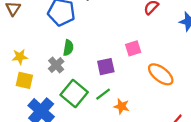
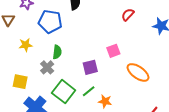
yellow star: (20, 57) -> (26, 45), moved

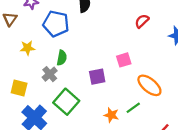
green line: (89, 91) -> (133, 108), moved

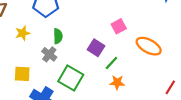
purple square: (97, 77) -> (96, 48), turned -35
green line: (133, 108) -> (111, 63), moved

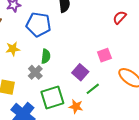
green square: (71, 78) -> (52, 98), turned 35
orange star: (117, 82) -> (76, 106), moved

